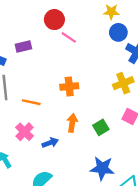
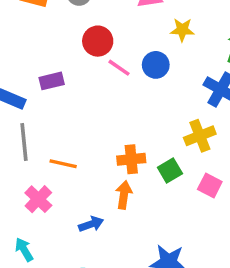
blue circle: (118, 32) -> (156, 65), moved
orange cross: (69, 86) -> (131, 159), moved
green square: (101, 127) -> (170, 171), moved
pink cross: (25, 132) -> (38, 199), moved

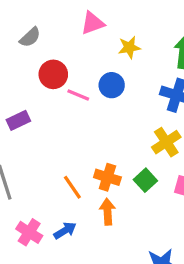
orange cross: (131, 159) -> (107, 177), turned 35
orange line: (63, 164) -> (72, 187), moved, turned 55
blue arrow: (91, 224) -> (65, 231), moved

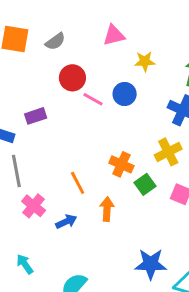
orange cross: (107, 177) -> (121, 164), moved
pink cross: (29, 232) -> (34, 206), moved

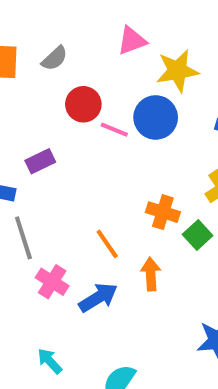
yellow star: (145, 61) -> (177, 71), size x1.5
blue circle: (125, 94) -> (156, 117), size x1.4
blue arrow: (66, 222) -> (98, 298), size x1.4

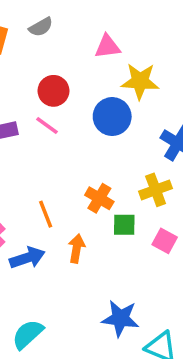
gray semicircle: (55, 58) -> (41, 27), moved
pink line: (114, 130) -> (47, 125), moved
green square: (198, 235) -> (124, 225), turned 30

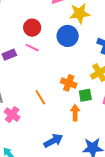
orange arrow: (77, 248) -> (75, 113), moved
blue arrow: (27, 258) -> (53, 141), moved

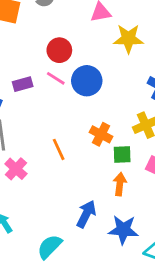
blue circle: (68, 36) -> (87, 81), moved
orange arrow: (75, 113) -> (120, 184), moved
blue arrow: (53, 141) -> (86, 214), moved, turned -42

